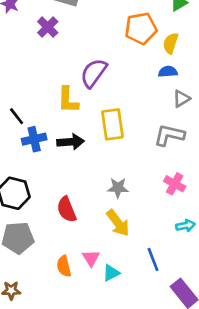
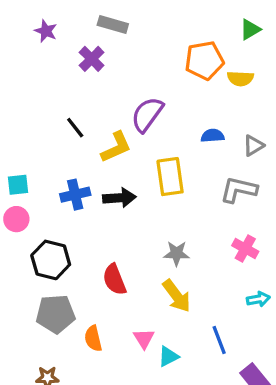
yellow semicircle: (171, 43) -> (240, 78), turned -105
blue semicircle: (168, 72) -> (213, 136), moved
yellow L-shape: (68, 100) -> (116, 147), turned -116
black line: (17, 116) -> (75, 128), moved
orange semicircle: (64, 266) -> (93, 338), moved

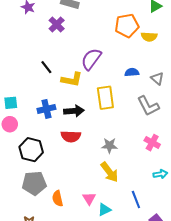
gray triangle: (253, 146) -> (157, 78), turned -48
yellow L-shape: (116, 147) -> (72, 79), turned 35
gray L-shape: (239, 190) -> (148, 106), turned -130
red semicircle: (114, 280) -> (71, 136), moved, turned -66

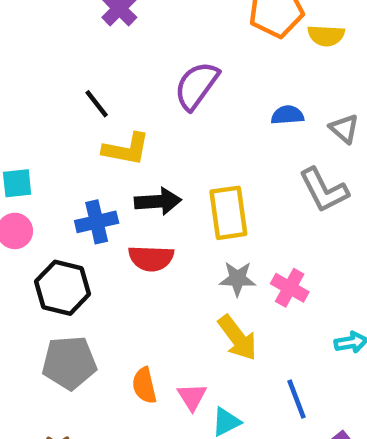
yellow L-shape: (72, 79) -> (126, 149), moved
yellow rectangle: (105, 98) -> (228, 213), moved
blue cross: (46, 109) -> (97, 222), moved
pink cross: (152, 143) -> (290, 288), moved
orange semicircle: (58, 198) -> (144, 385), moved

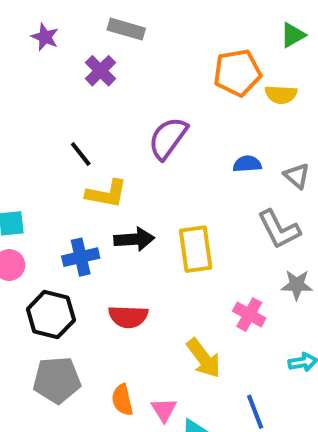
red semicircle: (151, 258) -> (128, 317), moved
gray star: (237, 279) -> (297, 285), moved

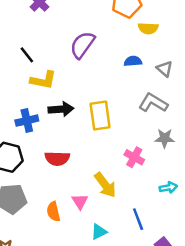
yellow semicircle: (281, 94) -> (148, 28), moved
gray L-shape: (279, 229) -> (153, 103), turned 148
pink triangle: (164, 410) -> (80, 201), moved

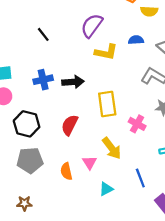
yellow L-shape: (43, 80) -> (106, 52), moved
yellow rectangle: (100, 115) -> (107, 104), moved
blue cross: (27, 121) -> (43, 80), moved
red semicircle: (57, 158) -> (70, 125), turned 115

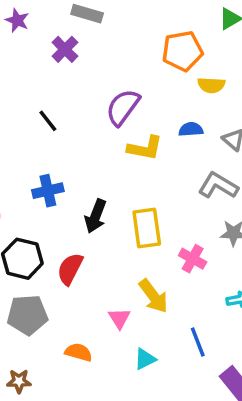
black arrow: (73, 82) -> (96, 216), moved, turned 115
red semicircle: (70, 125) -> (70, 269), moved
orange semicircle: (66, 171) -> (79, 352), moved, turned 119

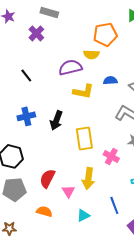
yellow semicircle: (211, 85) -> (91, 54), moved
purple semicircle: (123, 107) -> (70, 67), turned 40
black arrow: (96, 216) -> (56, 120), moved
red semicircle: (70, 269) -> (47, 178), moved
yellow arrow: (153, 296) -> (88, 178), turned 45

